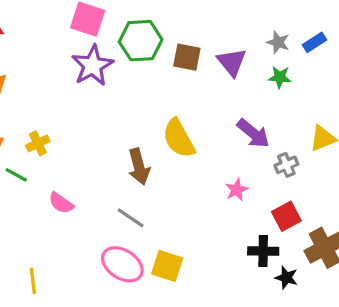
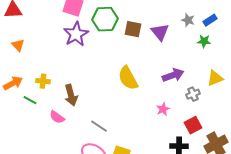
green star: (280, 77) -> (204, 41), moved
purple arrow: (253, 133) -> (173, 75), turned -60
yellow cross: (38, 143) -> (43, 81), turned 32
brown arrow: (139, 167) -> (71, 95), moved

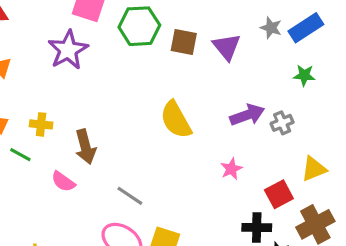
blue rectangle: (210, 20) -> (306, 28), size x1.5
purple star: (76, 34) -> (68, 50), moved
green star: (204, 41) -> (304, 75), moved
yellow triangle: (215, 78) -> (314, 169), moved
gray cross: (193, 94) -> (282, 123), moved

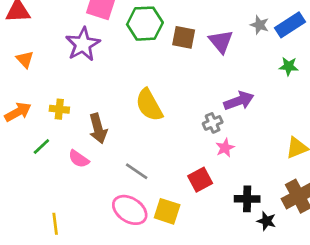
yellow semicircle: (176, 120) -> (149, 105), moved
gray cross: (282, 123) -> (213, 123), moved
green line: (20, 155) -> (41, 146), moved, turned -72
red square: (279, 194) -> (200, 180), moved

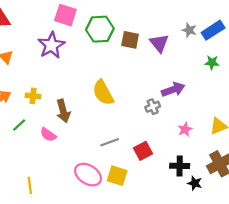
pink star: (225, 148) -> (185, 129), moved
gray line: (137, 171) -> (110, 142), moved, turned -54

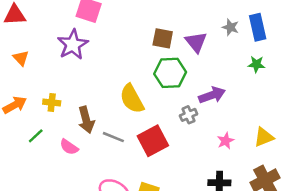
green hexagon: (100, 29) -> (170, 73), moved
blue rectangle: (213, 30) -> (258, 27), turned -70
gray line: (110, 142) -> (113, 137), moved, turned 42
red square: (143, 151) -> (153, 141), moved, size x1.4

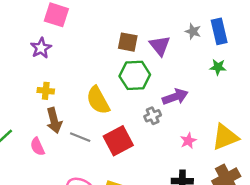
purple star: (73, 45) -> (41, 48), size x0.7
yellow cross: (52, 103) -> (46, 91), moved
yellow triangle: (264, 137) -> (225, 137), size x1.4
pink semicircle: (69, 147) -> (37, 147), turned 30

